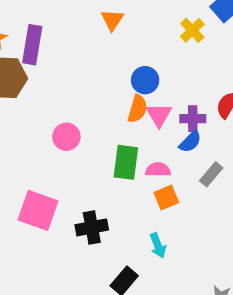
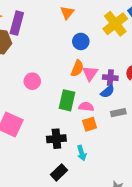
yellow cross: (192, 30) -> (115, 24), size x1.6
blue circle: (145, 80) -> (81, 41), moved
gray rectangle: (211, 174) -> (118, 113), turned 32
black cross: (92, 227) -> (56, 139), moved

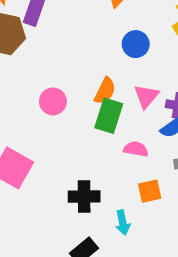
orange semicircle: (77, 68) -> (105, 91), moved
green rectangle: (67, 100) -> (109, 116), moved
orange square: (90, 124) -> (150, 191), moved

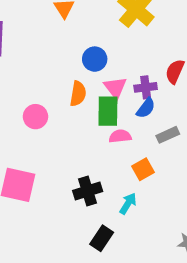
blue circle: (136, 44) -> (95, 59), moved
green rectangle: (109, 116) -> (108, 111), moved
cyan arrow: (123, 223) -> (128, 204), turned -120

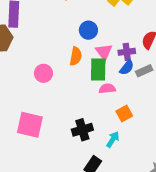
gray rectangle: (168, 135) -> (144, 71), moved

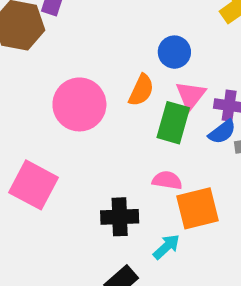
pink circle: (43, 73) -> (79, 104), size x1.6
pink semicircle: (107, 89) -> (167, 180), moved
orange square: (124, 114) -> (197, 208), size x1.5

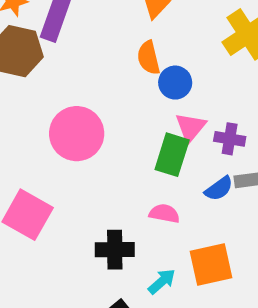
orange semicircle: (141, 90) -> (149, 58), moved, turned 140
blue semicircle: (222, 132) -> (219, 189), moved
orange square: (197, 208) -> (211, 264), moved

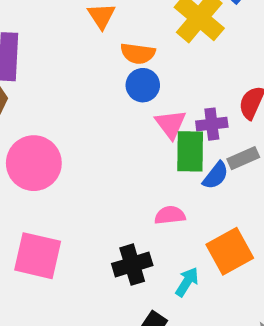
orange semicircle: (149, 58) -> (138, 53), moved, turned -52
pink circle: (77, 134) -> (34, 163), moved
green rectangle: (172, 155) -> (190, 151), moved

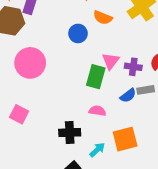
blue circle: (143, 85) -> (78, 33), moved
green rectangle: (190, 151) -> (96, 77), moved
pink square: (38, 256) -> (19, 114), size x0.7

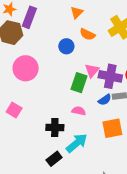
purple cross: (133, 67) -> (110, 76), size x1.6
orange square: (125, 139) -> (112, 128), moved
cyan arrow: (97, 150) -> (77, 143), size x1.6

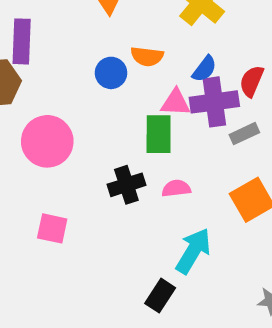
orange semicircle: (87, 34) -> (147, 56), moved
pink triangle: (92, 70) -> (176, 103), turned -49
blue semicircle: (105, 100) -> (204, 69), moved
black cross: (55, 127) -> (126, 185), moved

